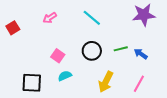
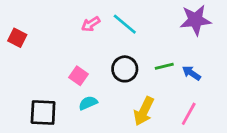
pink arrow: (50, 18) -> (91, 24), moved
red square: (13, 28) -> (17, 38), turned -32

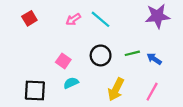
red square: (17, 38) -> (29, 18), moved, turned 32

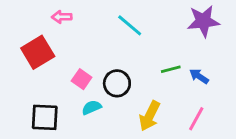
red square: (29, 18) -> (38, 52), moved, size x1.6
pink arrow: (73, 19) -> (62, 17), moved, turned 32
black circle: (101, 55) -> (117, 83), moved

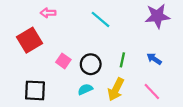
green line: (171, 69) -> (122, 60), moved, turned -64
cyan semicircle: (91, 107) -> (85, 89), moved
pink line: (196, 119) -> (152, 92), turned -72

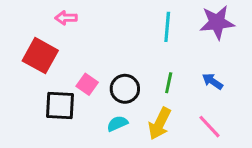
cyan line: (101, 19) -> (167, 27), moved, turned 55
red square: (30, 40) -> (40, 56), turned -30
black square: (35, 90) -> (60, 105), moved

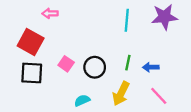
blue arrow: (212, 81) -> (151, 67), moved, turned -35
black square: (60, 105) -> (32, 73), moved
cyan semicircle: (117, 124) -> (82, 100), moved

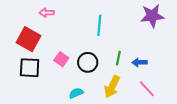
cyan line: (127, 20) -> (99, 25), moved

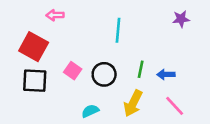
purple star: (152, 16) -> (181, 19), size x0.6

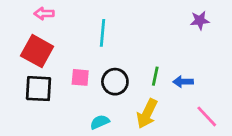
pink arrow: (55, 15) -> (44, 14), moved
cyan line: (118, 30) -> (102, 33), moved
pink square: (73, 71) -> (80, 77), turned -30
pink line: (175, 106) -> (207, 116), moved

